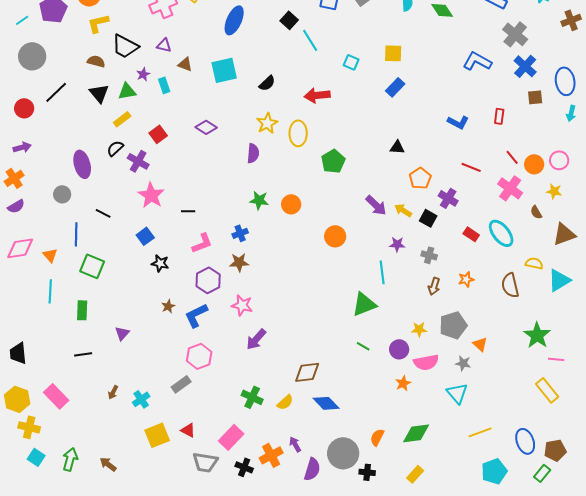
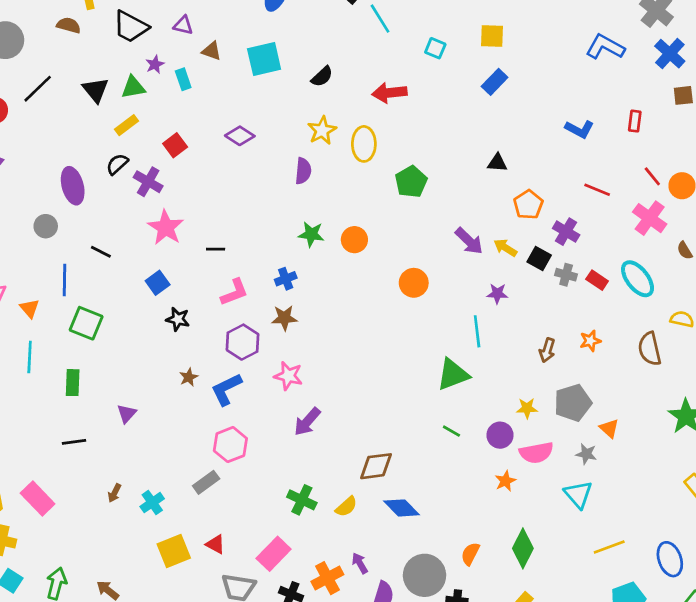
brown semicircle: (96, 61) -> (69, 25), moved
gray cross: (429, 255) -> (566, 275), moved
green diamond: (416, 433) -> (523, 548), turned -56

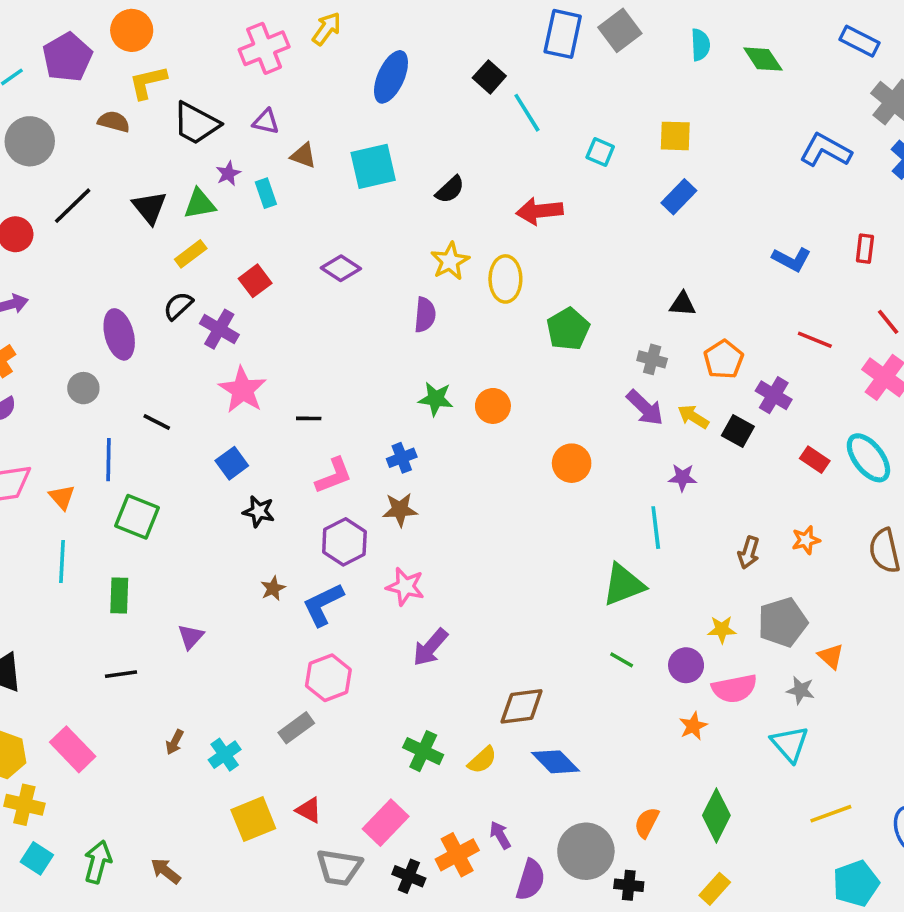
gray cross: (566, 275) -> (652, 359), moved

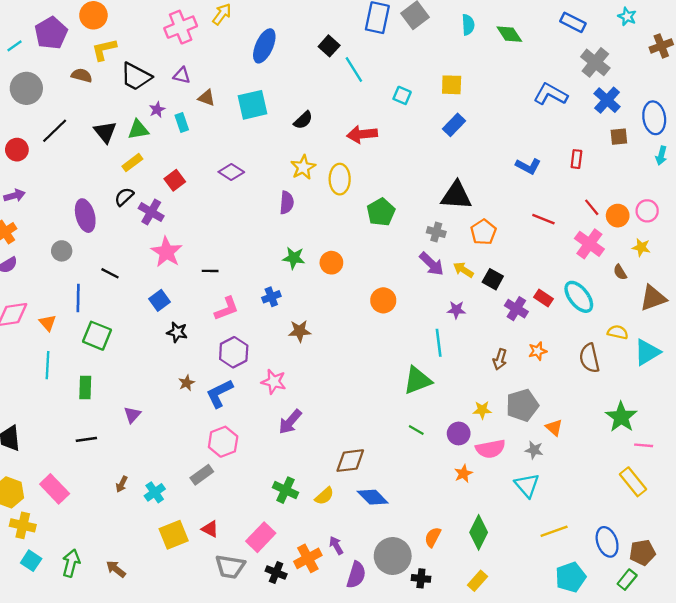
black triangle: (682, 304) -> (456, 196), size x1.8
purple cross: (774, 395) -> (516, 309), moved
brown star: (400, 510) -> (300, 331), moved

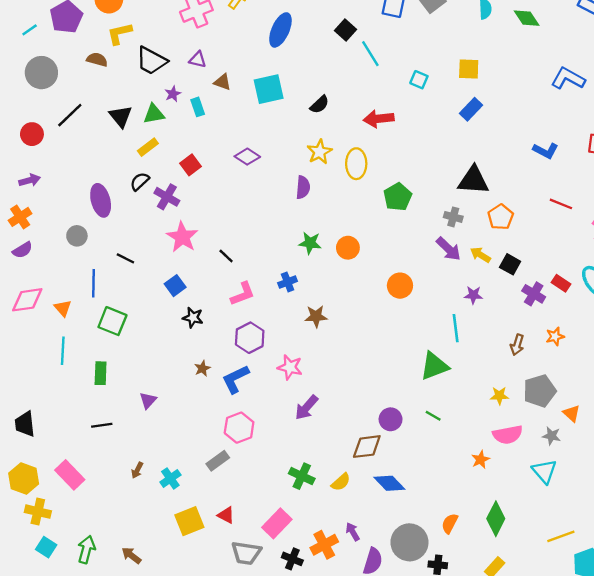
black line: (210, 271) -> (226, 256), turned 42
purple circle: (459, 433) -> (391, 419), moved
yellow line: (554, 531) -> (561, 536), moved

